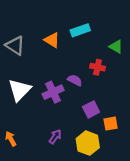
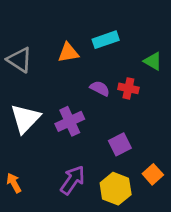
orange triangle: (52, 40) -> (68, 53), turned -42
purple semicircle: (75, 80) -> (100, 88), moved
orange square: (111, 124) -> (153, 174), moved, turned -32
purple arrow: (55, 137) -> (73, 180), size x1.5

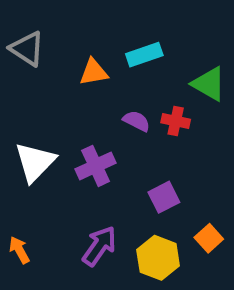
gray triangle: (20, 60) -> (27, 49), moved
green triangle: (153, 61) -> (209, 84), size x1.4

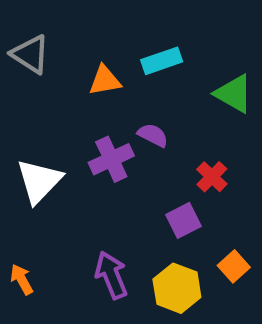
red cross: (176, 121) -> (212, 177), moved, turned 32
purple cross: (96, 166) -> (111, 159), moved
purple arrow: (99, 246) -> (111, 275), turned -57

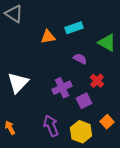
gray triangle: (30, 54) -> (14, 14), moved
purple semicircle: (153, 135) -> (80, 59), moved
purple cross: (111, 159) -> (62, 88), moved

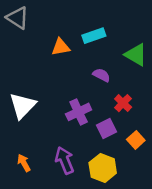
orange square: (107, 122) -> (136, 140), moved
orange arrow: (10, 128) -> (24, 163), moved

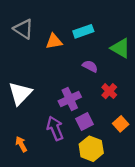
gray triangle: (17, 18) -> (23, 29), moved
purple square: (107, 128) -> (84, 122), moved
purple arrow: (65, 160) -> (55, 128), moved

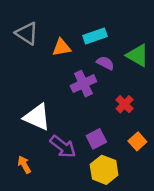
purple semicircle: (90, 66) -> (105, 63), moved
white triangle: (20, 93) -> (37, 117), moved, turned -50
purple cross: (70, 99) -> (83, 84), moved
purple arrow: (55, 128) -> (63, 147), turned 150

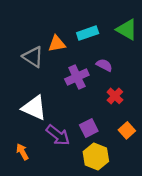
gray triangle: (27, 33) -> (33, 57), moved
green triangle: (137, 55) -> (127, 30), moved
purple semicircle: (105, 63) -> (104, 65), moved

